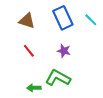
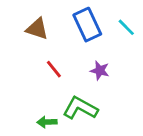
red line: (29, 51) -> (54, 69), moved
purple star: (64, 51) -> (100, 71), moved

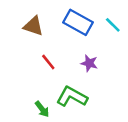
blue rectangle: (87, 25) -> (78, 22), turned -36
green arrow: (47, 122) -> (42, 109), turned -126

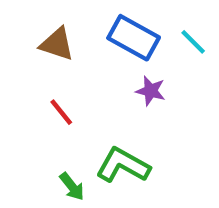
red line: (48, 62) -> (61, 112), moved
purple star: (89, 63) -> (151, 91), moved

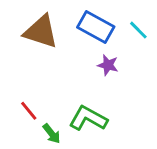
brown triangle: (57, 44) -> (41, 32), size x1.4
red line: (61, 112) -> (29, 111), moved

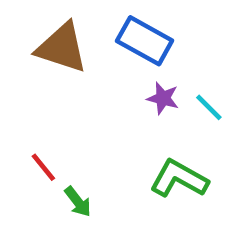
cyan line: (138, 30) -> (209, 107), moved
green L-shape: (88, 118) -> (179, 179), moved

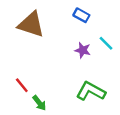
blue rectangle: (145, 41) -> (81, 15), moved, size x0.6
cyan line: (209, 107) -> (106, 43), moved

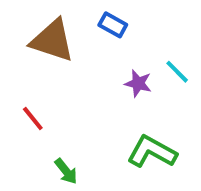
blue rectangle: (81, 15) -> (113, 25), moved
red line: (22, 85) -> (33, 119), moved

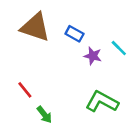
blue rectangle: (113, 25) -> (74, 34), moved
red line: (33, 119) -> (25, 90), moved

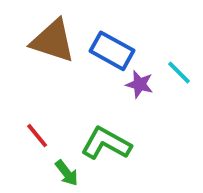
blue rectangle: (74, 34) -> (112, 51), size x1.5
green L-shape: (102, 102) -> (106, 143), moved

